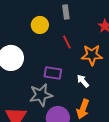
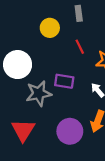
gray star: (41, 95) -> (39, 93), moved

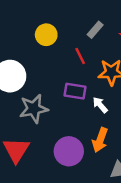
gray rectangle: (79, 13) -> (95, 30), moved, turned 48
purple rectangle: (64, 81) -> (75, 91), moved

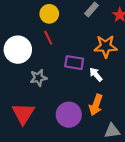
red line: (80, 56) -> (48, 38), moved
gray star: (34, 109) -> (38, 78), size x0.7

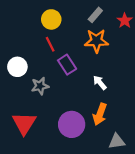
orange star: (106, 46) -> (96, 41), moved
white circle: (18, 50) -> (17, 67), moved, size x0.7
purple rectangle: (74, 63) -> (67, 65), moved, turned 48

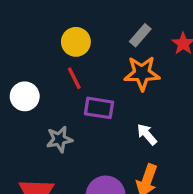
purple rectangle: (67, 65) -> (99, 108), turned -48
white circle: (17, 67) -> (25, 96), moved

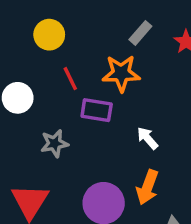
yellow circle: (76, 42) -> (49, 35), moved
orange star: (142, 73) -> (121, 73), moved

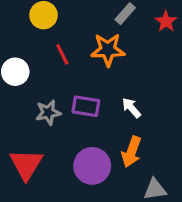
purple rectangle: (97, 110) -> (86, 106), moved

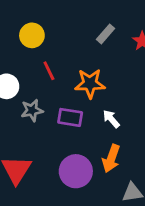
orange star: (108, 50) -> (90, 83), moved
gray star: (48, 113) -> (32, 110), moved

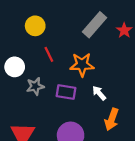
gray rectangle: (106, 34) -> (95, 25), size x1.6
orange arrow: (111, 158) -> (112, 119), moved

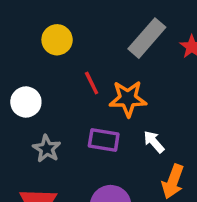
red line: (49, 54) -> (92, 83), moved
gray star: (35, 86) -> (47, 149), moved, turned -30

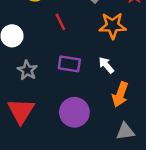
orange star: (128, 99) -> (113, 26), moved

